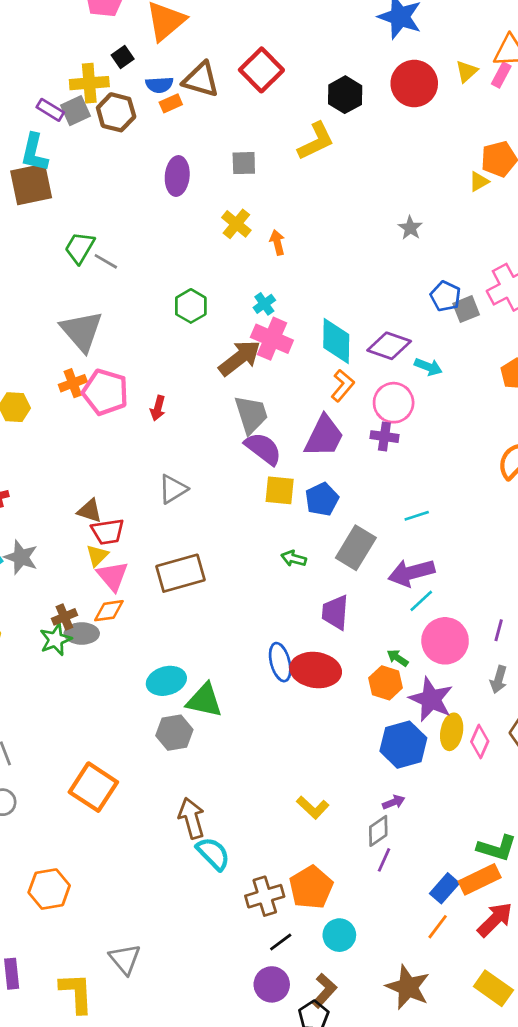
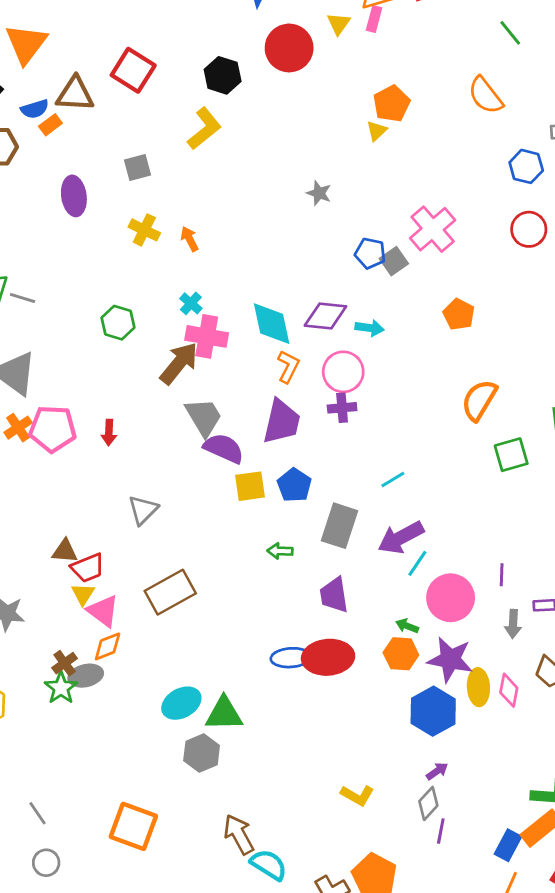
blue ellipse: (280, 662) -> (291, 658), turned -66

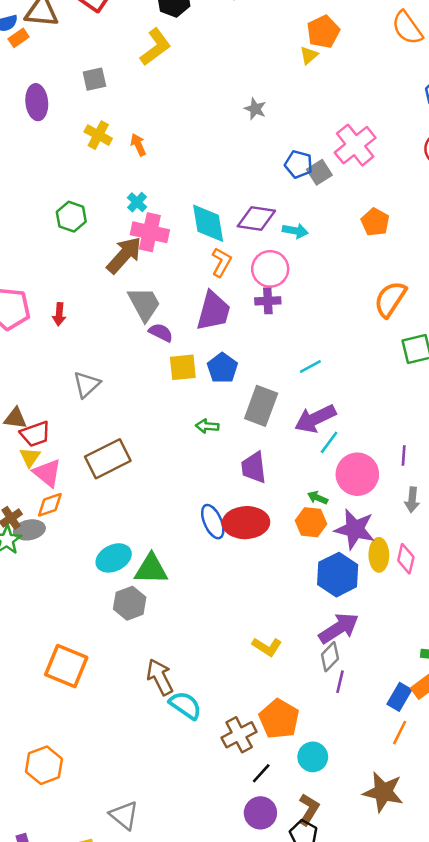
purple semicircle: (224, 448) -> (161, 333), size x0.7
blue ellipse: (291, 658) -> (213, 522), turned 68
purple arrow: (437, 771) -> (339, 628), size x2.0

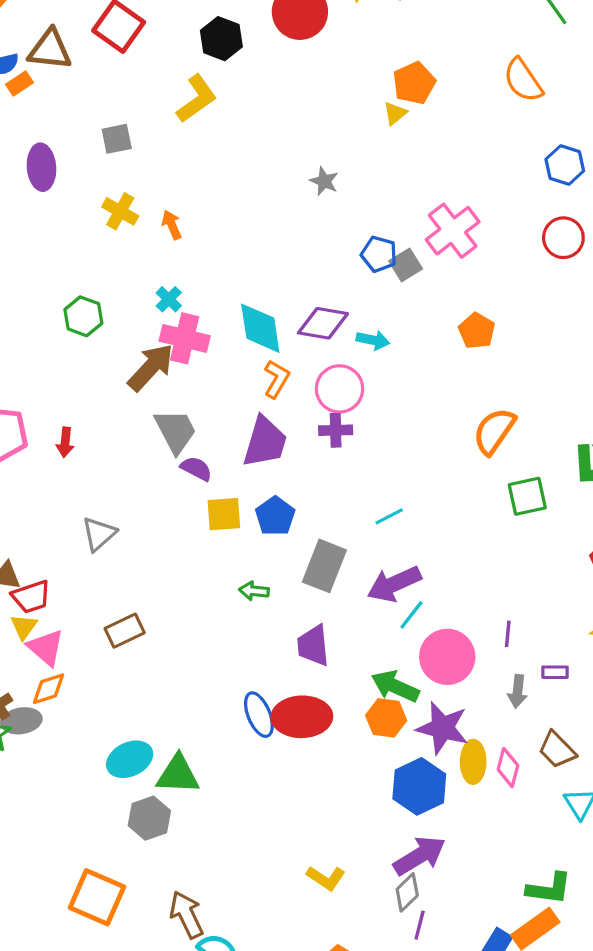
brown rectangle: (108, 459) -> (125, 631), size x0.7
green arrow: (318, 498) -> (395, 686), size x1.8
orange square: (66, 666) -> (97, 897), moved

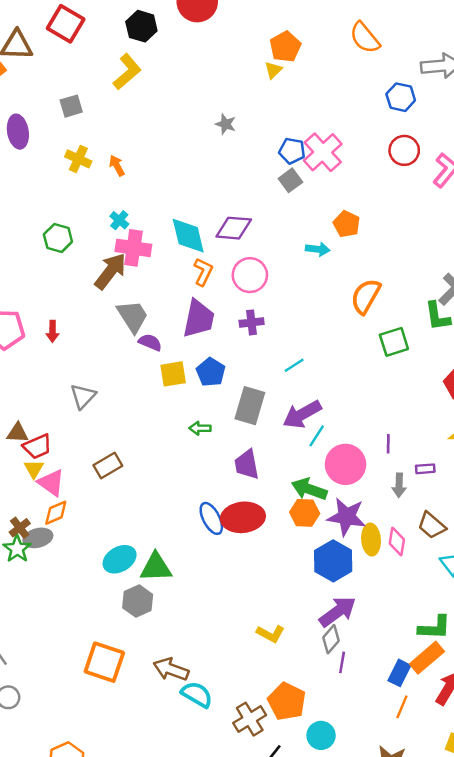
blue pentagon: (379, 254) -> (292, 151), moved
cyan arrow: (373, 340) -> (318, 249), moved
purple cross: (336, 430) -> (252, 322), moved
brown arrow: (187, 915) -> (171, 669), turned -40

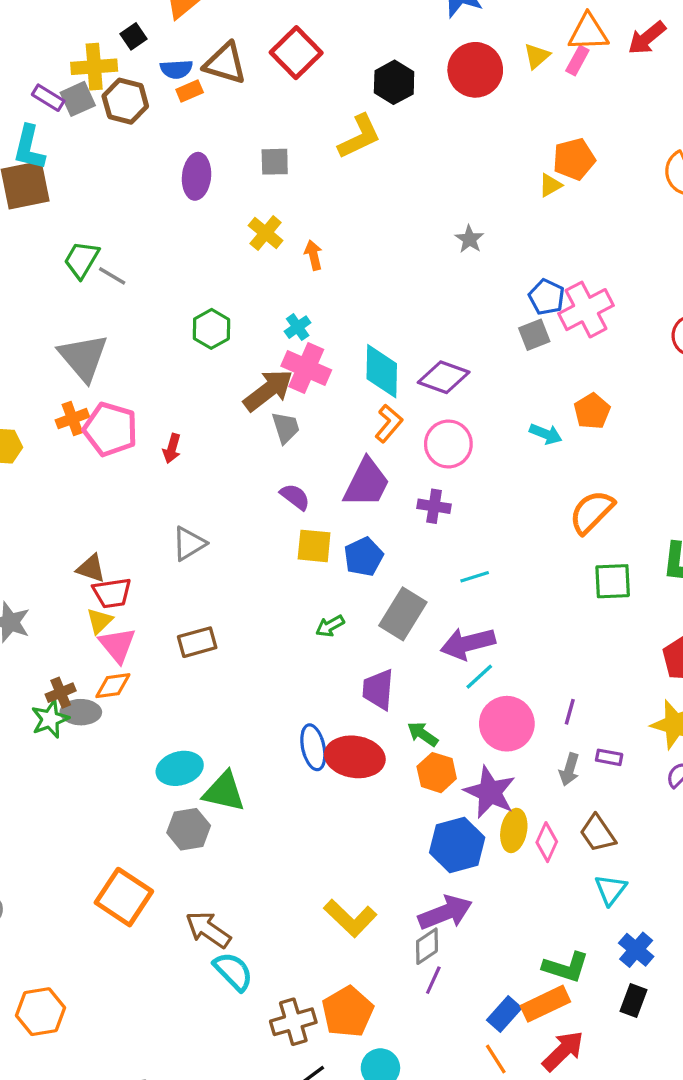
gray trapezoid: (133, 316) -> (286, 428), moved, size x0.7
green arrow: (200, 428) -> (330, 626), turned -45
green arrow: (309, 489) -> (423, 734), moved, size x0.7
yellow L-shape: (271, 634) -> (350, 918), size x1.4
orange line: (402, 707) -> (496, 1059), turned -70

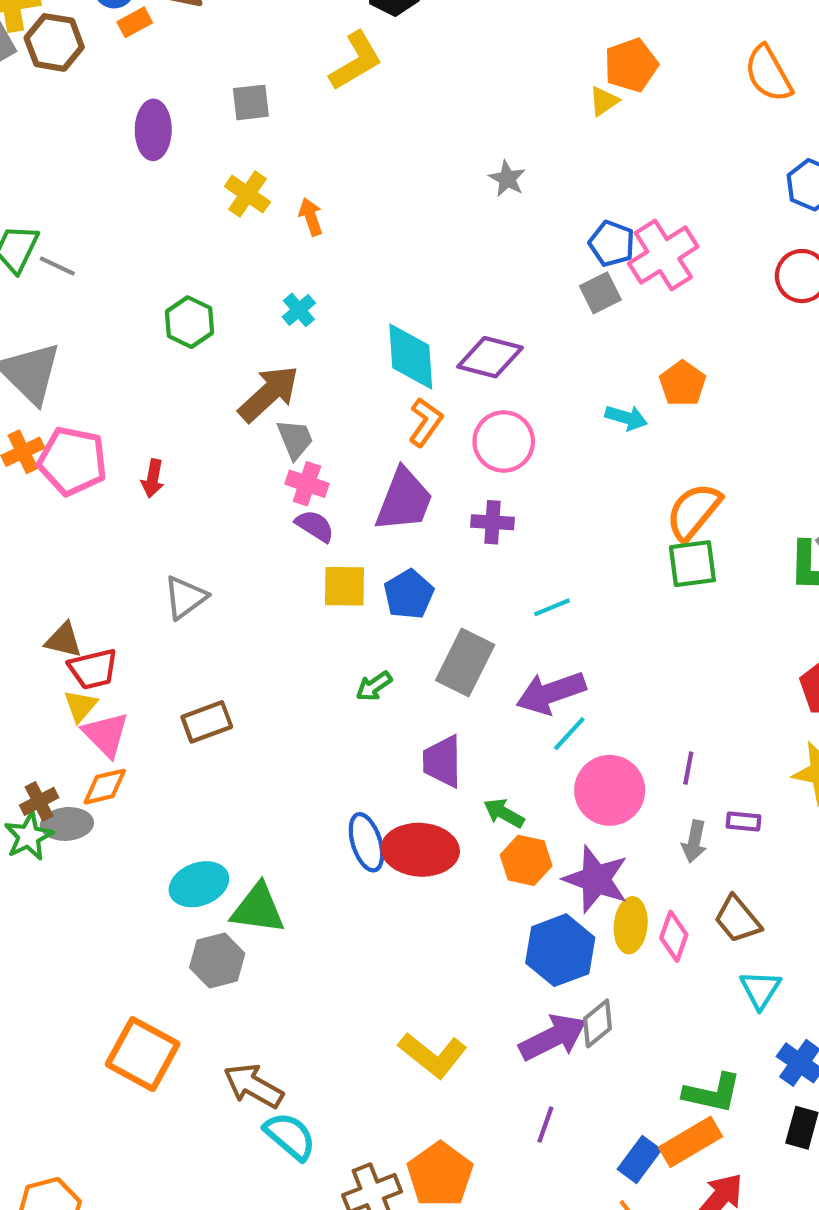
pink cross: (306, 368) -> (307, 484), moved, size x0.7
green square: (613, 581) -> (692, 564), moved
gray diamond: (427, 946) -> (598, 1023), moved

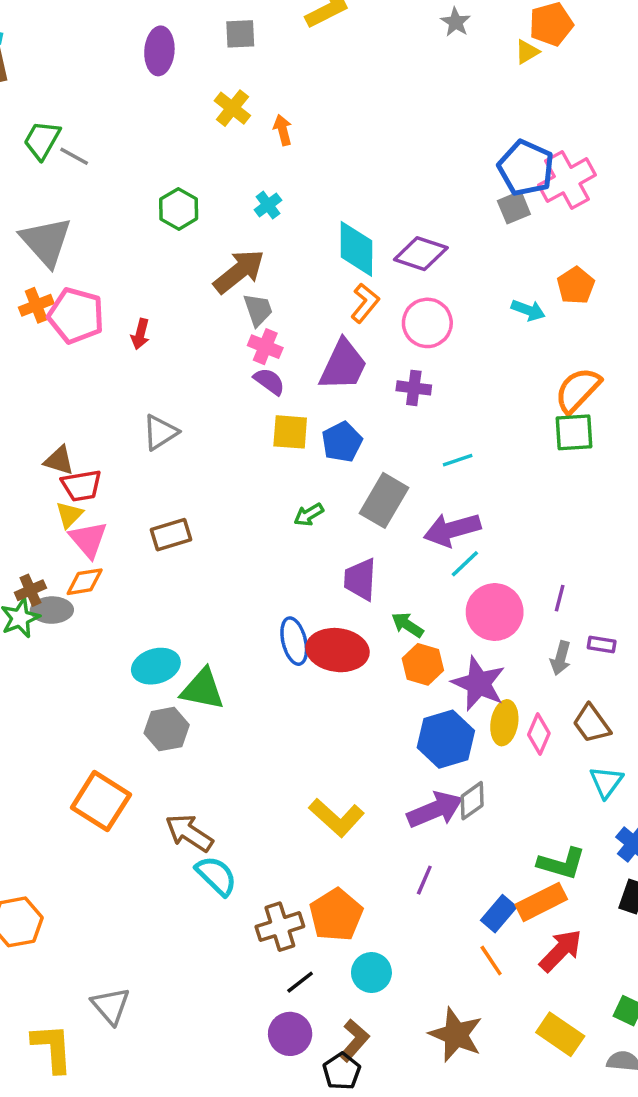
gray star: (507, 179) -> (456, 22), moved
blue pentagon: (612, 244) -> (526, 168), size x1.5

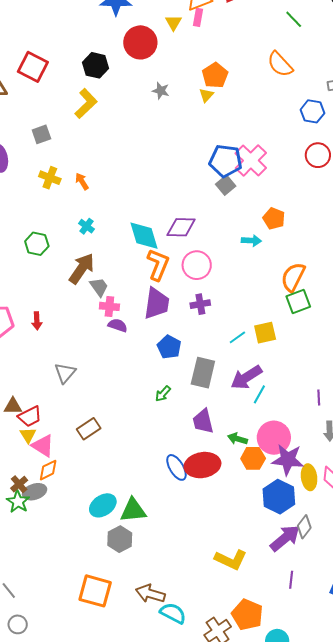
orange L-shape: (365, 303) -> (158, 265), size x1.4
yellow square: (290, 432) -> (265, 333), moved
pink circle: (495, 612) -> (274, 438), moved

